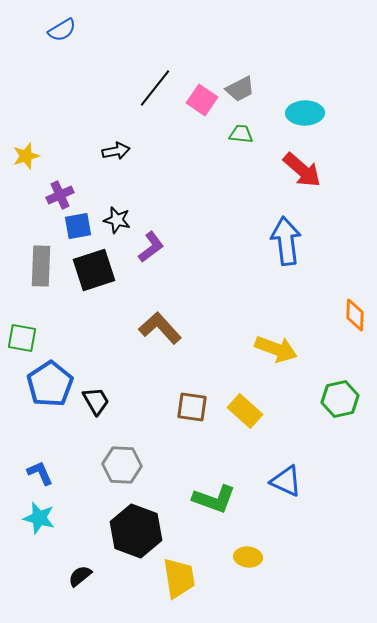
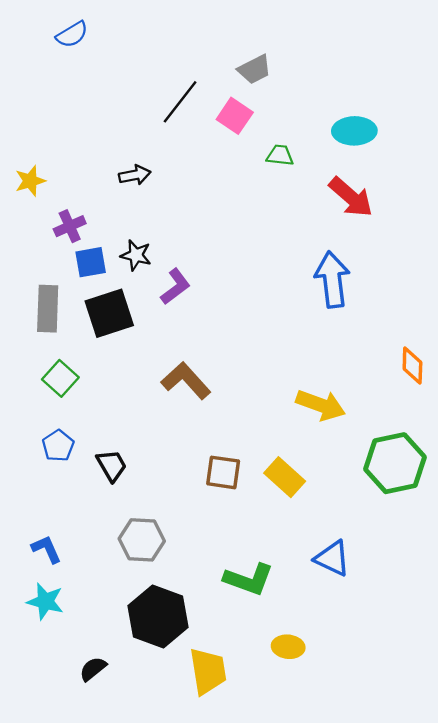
gray trapezoid: (240, 89) -> (254, 69), moved
green square: (22, 338) -> (60, 378), moved, turned 32
blue pentagon: (50, 384) -> (58, 446), size x0.6
green hexagon: (340, 399) -> (395, 463), size x1.4

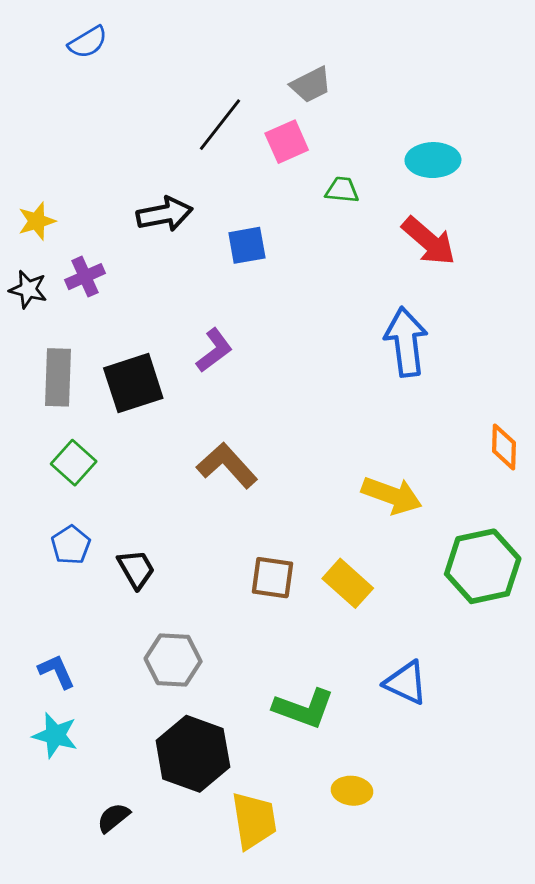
pink square: (235, 116) -> (287, 142), turned 32
black arrow: (135, 175) -> (165, 214), size x1.4
black star: (136, 255) -> (28, 289), moved
blue square: (91, 262) -> (247, 245), moved

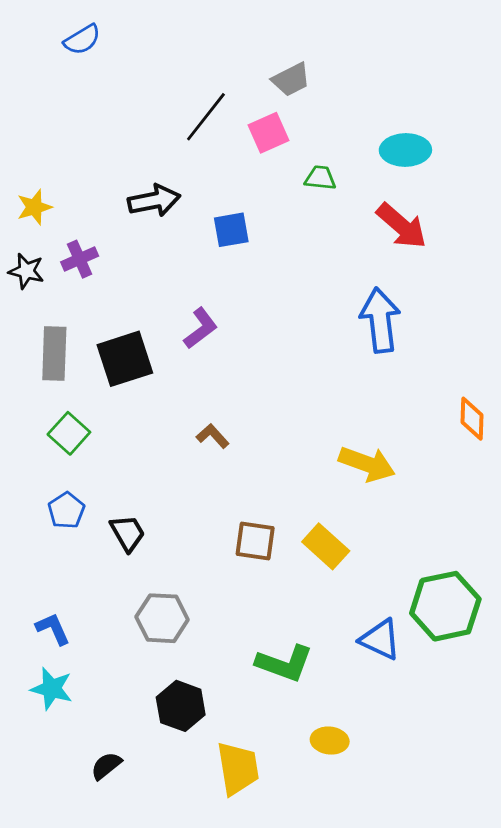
brown L-shape: (227, 465) -> (213, 436), size x0.6
green hexagon: (483, 566) -> (445, 606), moved
black hexagon: (193, 754) -> (181, 706), size x0.7

